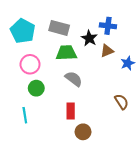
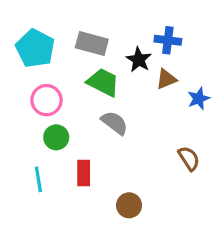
green trapezoid: (66, 53) -> (103, 82), turned 30
red rectangle: (71, 111) -> (84, 173), moved

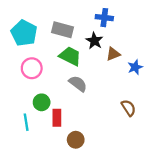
blue cross: (168, 40) -> (104, 18), moved
green circle: (56, 137) -> (42, 102), moved
brown circle: (129, 205) -> (76, 140), moved

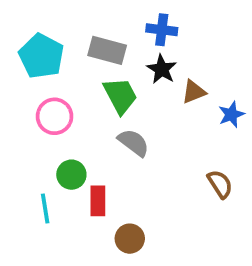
blue cross: (104, 18) -> (162, 30), moved
green trapezoid: (70, 56) -> (120, 96), turned 35

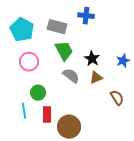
black star: (162, 69) -> (92, 59), moved
brown triangle: (194, 92) -> (96, 78), moved
red rectangle: (98, 201) -> (47, 115), moved
brown circle: (130, 239) -> (69, 127), size x1.5

